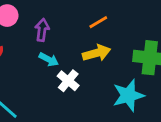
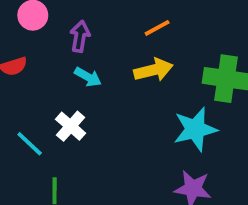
white cross: (68, 81) -> (71, 126), moved

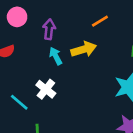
yellow arrow: (153, 70) -> (84, 49), moved
cyan arrow: (88, 77) -> (56, 56), turned -144

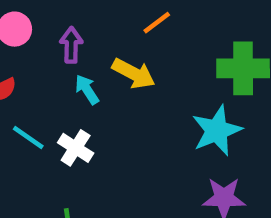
yellow arrow: (84, 49) -> (134, 73), turned 50
cyan line: (19, 102) -> (28, 138), moved

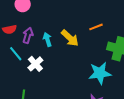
orange line: (157, 23) -> (96, 27), moved
purple arrow: (71, 45) -> (28, 35), moved

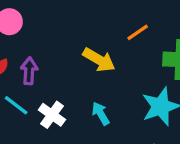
cyan arrow: (47, 40) -> (101, 114), moved

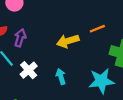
yellow arrow: (99, 60) -> (68, 41), turned 120

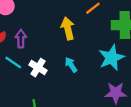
yellow arrow: (68, 41) -> (68, 28), turned 110

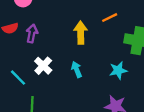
cyan star: (111, 58) -> (118, 70), size x0.7
cyan line: (13, 62) -> (18, 78), moved

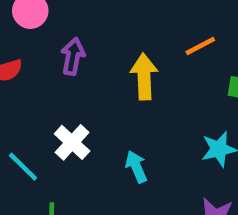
purple arrow: (32, 33) -> (73, 56), moved
cyan arrow: (77, 69) -> (136, 167), moved

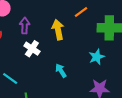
white cross: (72, 142) -> (32, 49), moved

